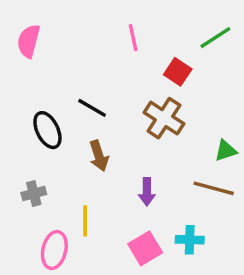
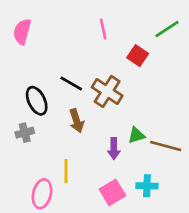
brown cross: (164, 118) -> (107, 91), moved
green triangle: (226, 151) -> (136, 135), moved
gray cross: (34, 193) -> (25, 133), moved

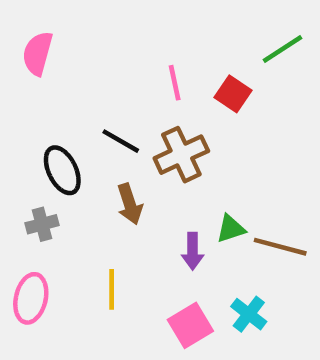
pink line: (103, 29) -> (175, 83), moved
brown cross: (107, 91) -> (181, 155), turned 32
cyan cross: (147, 186) -> (249, 314), turned 36
pink ellipse: (42, 194) -> (31, 298), moved

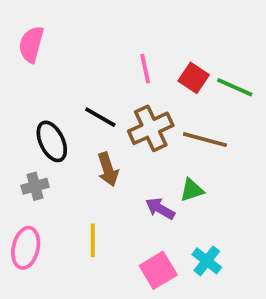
green line: (282, 49) -> (235, 87), moved, turned 57
brown line: (280, 247) -> (205, 140), moved
purple arrow: (193, 251) -> (160, 209), turned 120

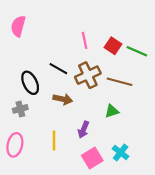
brown arrow: (108, 169) -> (63, 99), turned -60
purple arrow: (160, 209) -> (83, 130), moved, turned -98

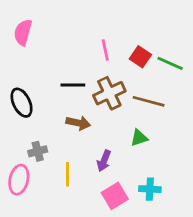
black line: (58, 69) -> (73, 85), turned -30
black ellipse: (30, 83) -> (22, 103), moved
gray cross: (20, 109) -> (38, 151), moved
cyan cross: (121, 152) -> (150, 189), turned -35

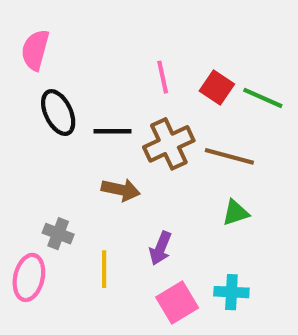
black ellipse: (22, 103) -> (58, 113), moved
green triangle: (139, 138) -> (236, 213), moved
gray cross: (38, 151) -> (58, 234), turned 36

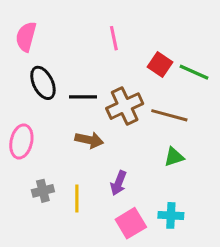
pink line: (163, 77) -> (114, 38), moved
gray cross: (58, 234) -> (43, 191), moved, turned -35
pink ellipse: (29, 277) -> (21, 141), moved

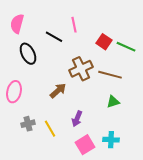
black line: (83, 97) -> (54, 37), moved, turned 30
brown arrow: (89, 140) -> (58, 91), turned -54
yellow line: (77, 199) -> (50, 129), turned -30

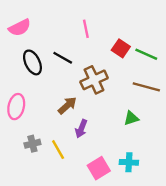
pink semicircle: (17, 24) -> (20, 28), turned -132
black line: (54, 37) -> (63, 58), moved
brown line: (110, 75) -> (146, 87), moved
purple arrow: (77, 119) -> (81, 129), moved

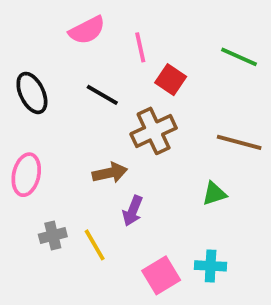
pink semicircle: (20, 28) -> (87, 30), moved
red square: (121, 48) -> (171, 80), moved
green line: (146, 54) -> (239, 57), moved
black ellipse: (32, 62) -> (32, 93), moved
brown arrow: (67, 105) -> (110, 173), turned 30

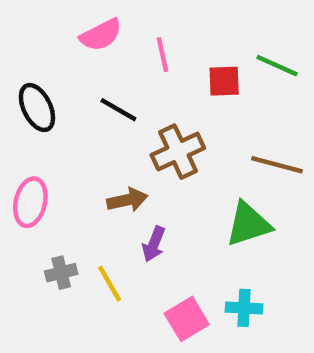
red square: (171, 80) -> (224, 81), moved, turned -36
green triangle: (214, 194) -> (248, 224), size x1.6

